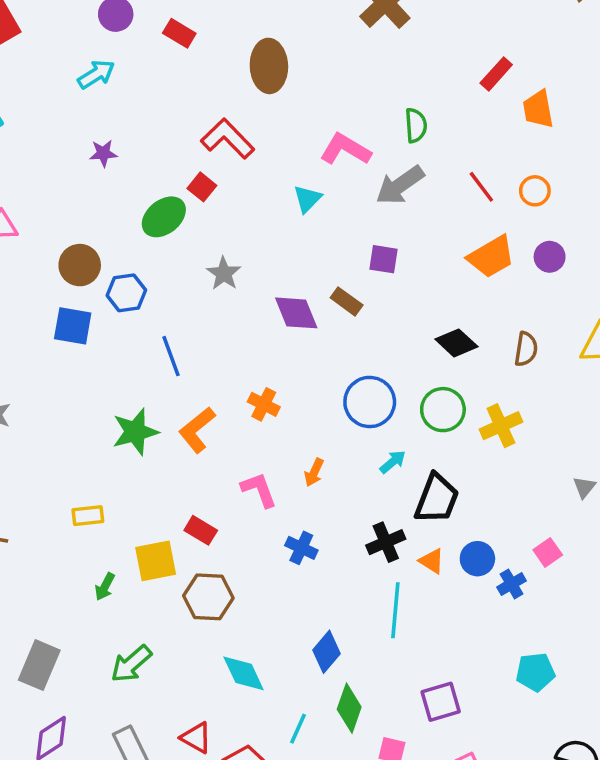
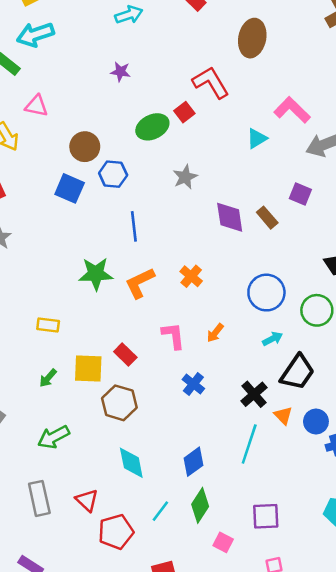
black cross: (386, 542) -> (254, 394), turned -32

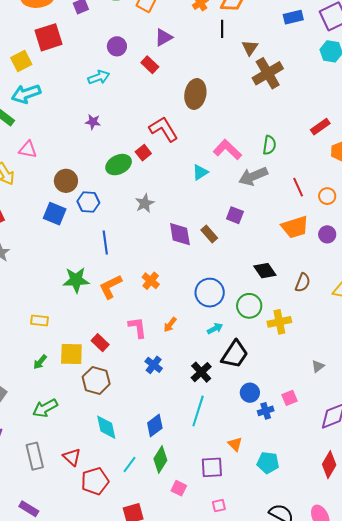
orange triangle: (283, 415) -> (235, 444), moved

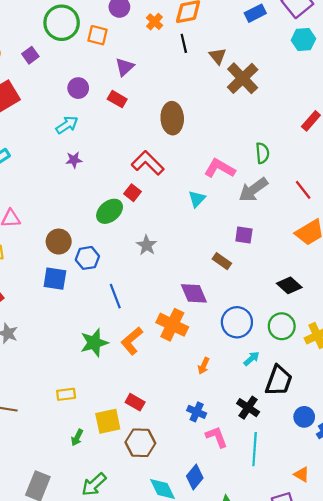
purple star: (93, 122) -> (74, 160), moved
purple diamond: (180, 234) -> (194, 293), moved
orange cross: (151, 281) -> (172, 325), size x1.6
pink L-shape: (137, 327) -> (217, 437), moved
blue diamond: (155, 426) -> (195, 477), moved

